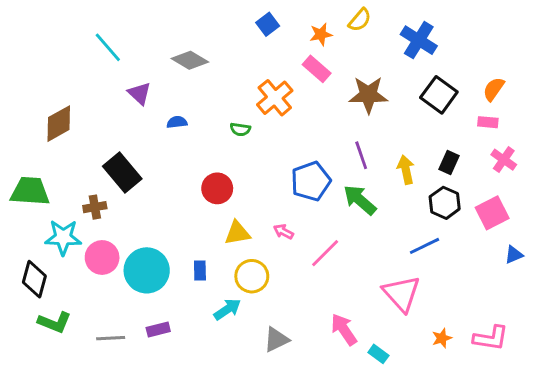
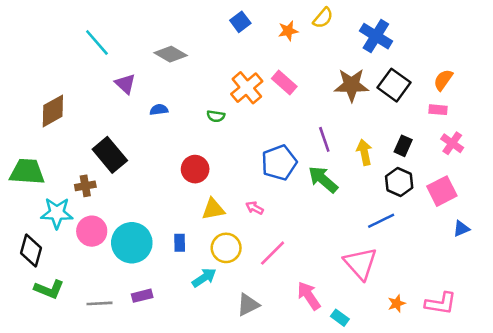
pink rectangle: (317, 69) -> (284, 83), moved
brown star: (368, 95) -> (351, 85), moved
pink line: (325, 253) -> (273, 253), moved

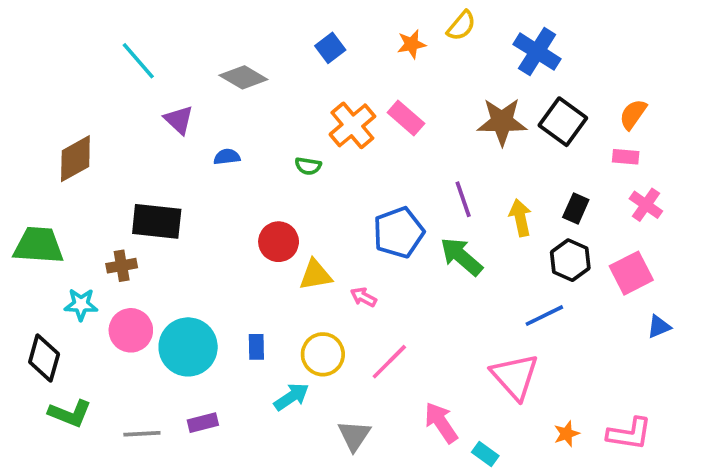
blue square: (240, 22) -> (330, 48), moved
black rectangle: (110, 155) -> (157, 221), turned -44
yellow triangle: (213, 209) -> (315, 275), moved
cyan star: (57, 213) -> (81, 304), size x0.7
gray triangle: (248, 305) -> (354, 436), turned -30

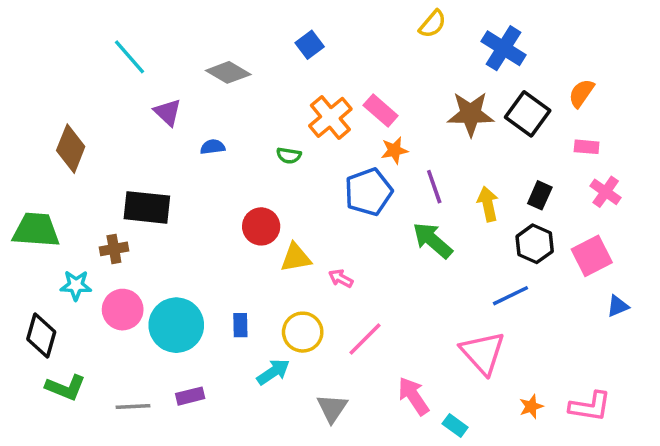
orange star: (411, 44) -> (394, 150), moved
orange semicircle: (633, 114) -> (581, 93), moved
brown diamond: (75, 159) -> (71, 149), turned -39
blue pentagon: (399, 232) -> (368, 192), moved

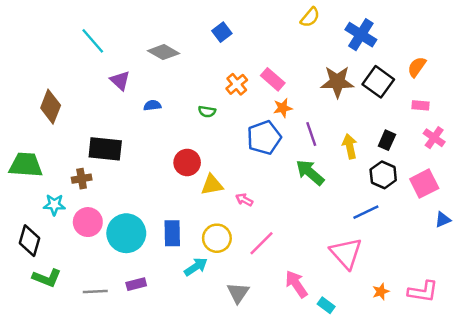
orange cross: (330, 117) -> (237, 84), size x0.7
blue rectangle: (240, 325) -> (172, 233), size x1.5

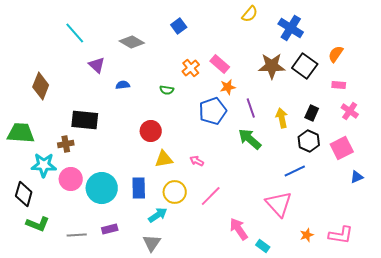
yellow triangle: (212, 185) -> (164, 159), moved
cyan star: (54, 205) -> (44, 165), size x1.4
gray triangle: (238, 293) -> (152, 243), moved

